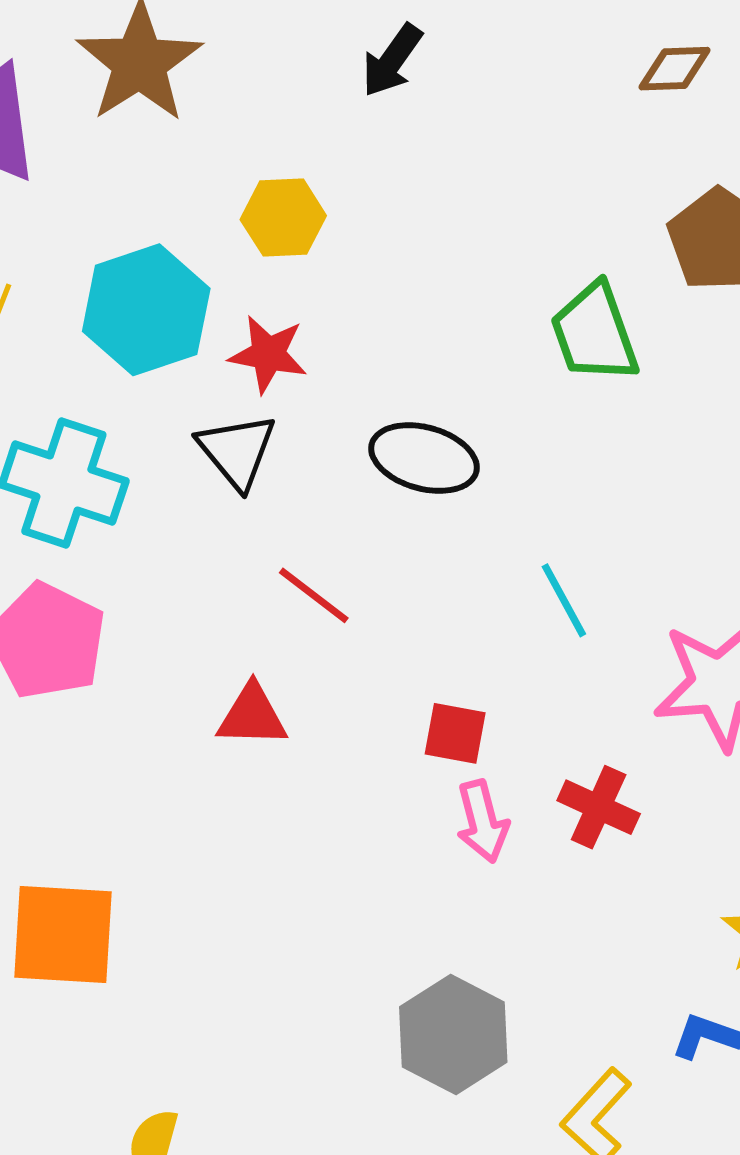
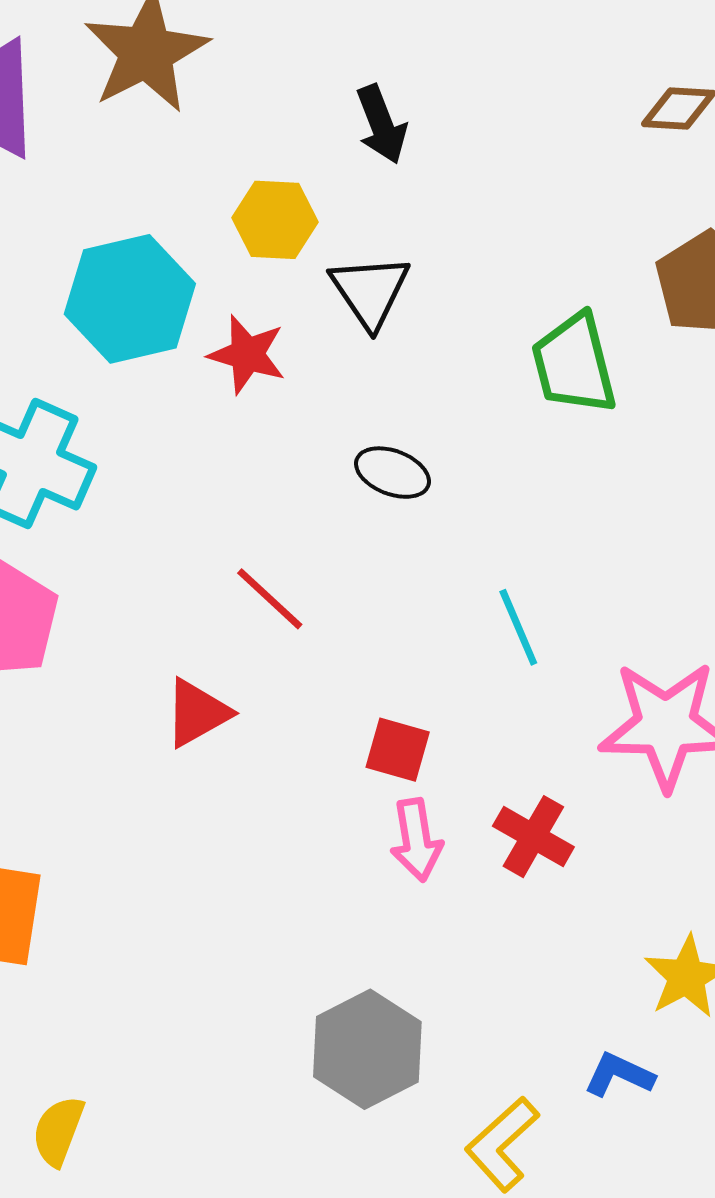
black arrow: (392, 60) -> (381, 124), moved, turned -62
black triangle: (237, 451) -> (370, 291), moved
black ellipse: (424, 458) -> (392, 473), size x0.7
red triangle: (252, 716) -> (197, 713), turned -36

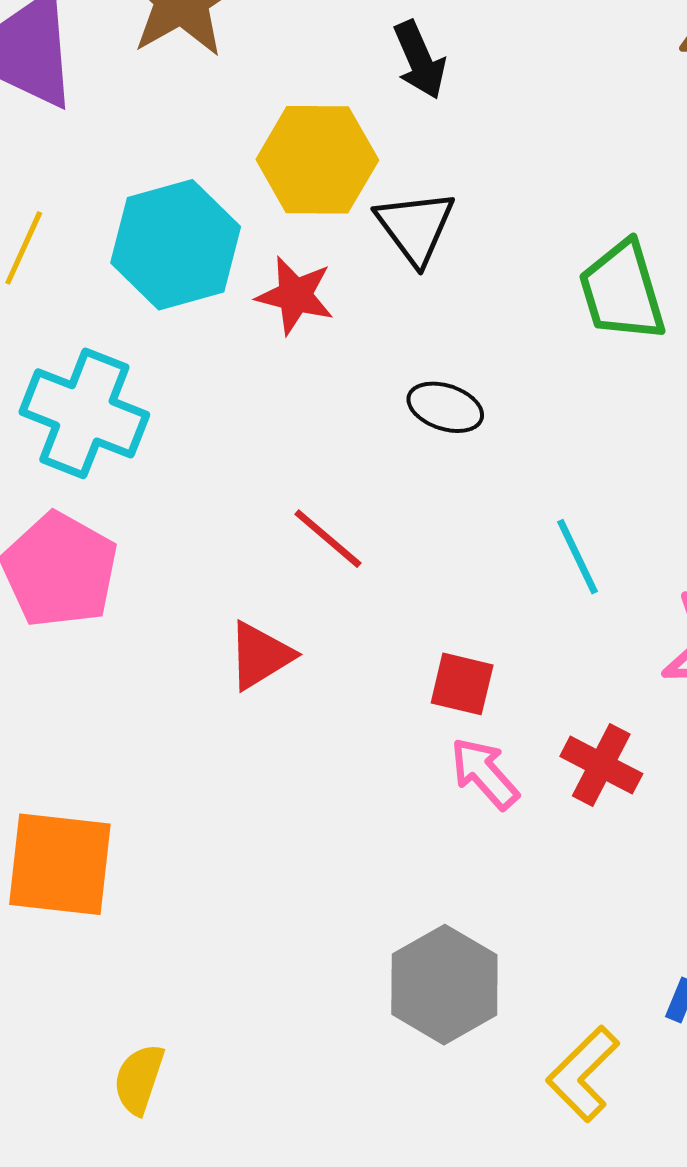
yellow hexagon: (275, 220) -> (317, 160), size x1.4
pink arrow: (416, 840) -> (485, 773), turned 150

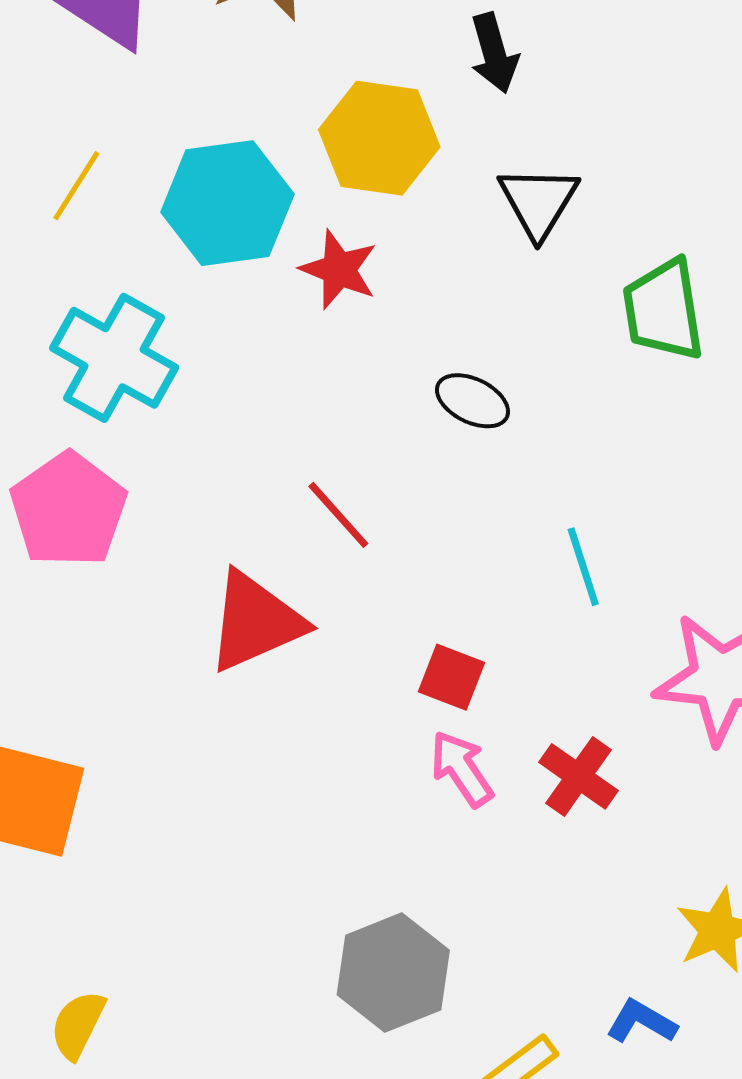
black triangle: (415, 227) -> (538, 202), moved
red triangle: (260, 656) -> (255, 622), size x1.5

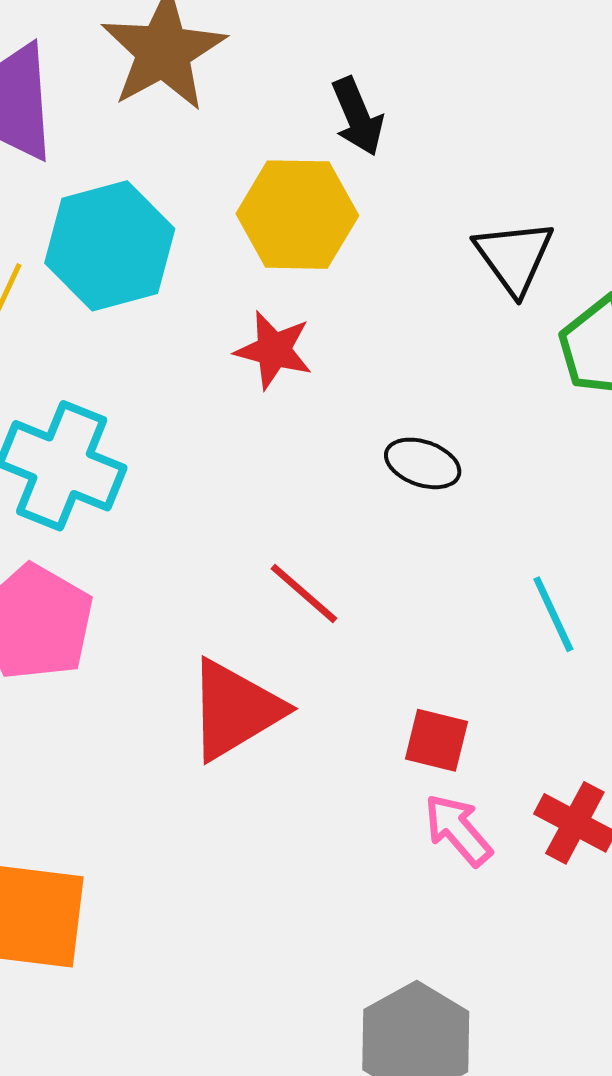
black arrow: (494, 53) -> (358, 117), moved
black triangle: (538, 202) -> (514, 257), moved
cyan hexagon: (227, 203) -> (110, 246), moved

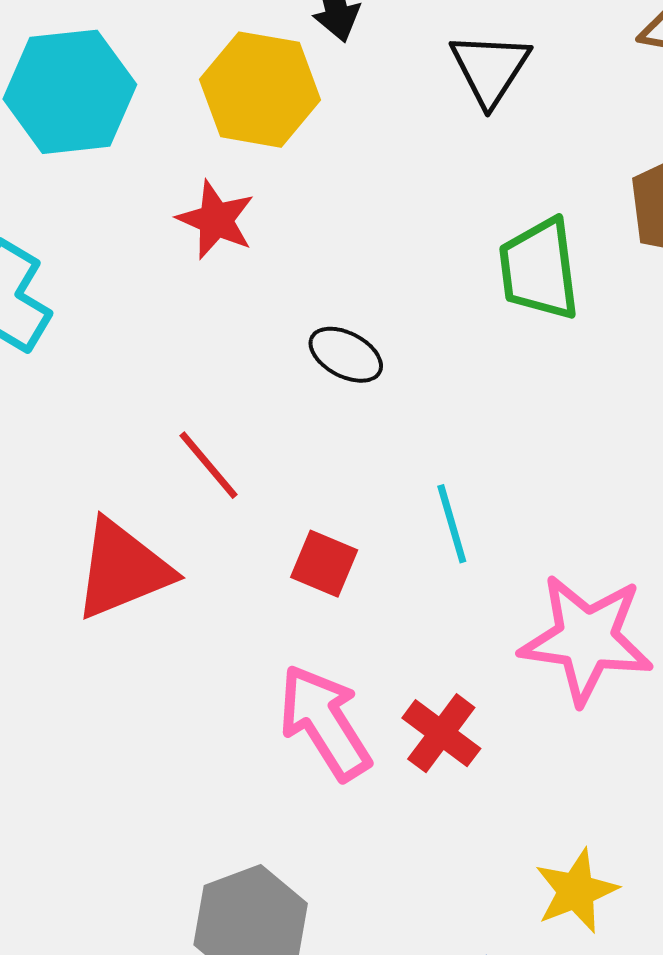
black triangle: (514, 257) -> (490, 69), moved
red square: (436, 740) -> (324, 564), moved
pink arrow: (458, 830) -> (325, 722), size x1.5

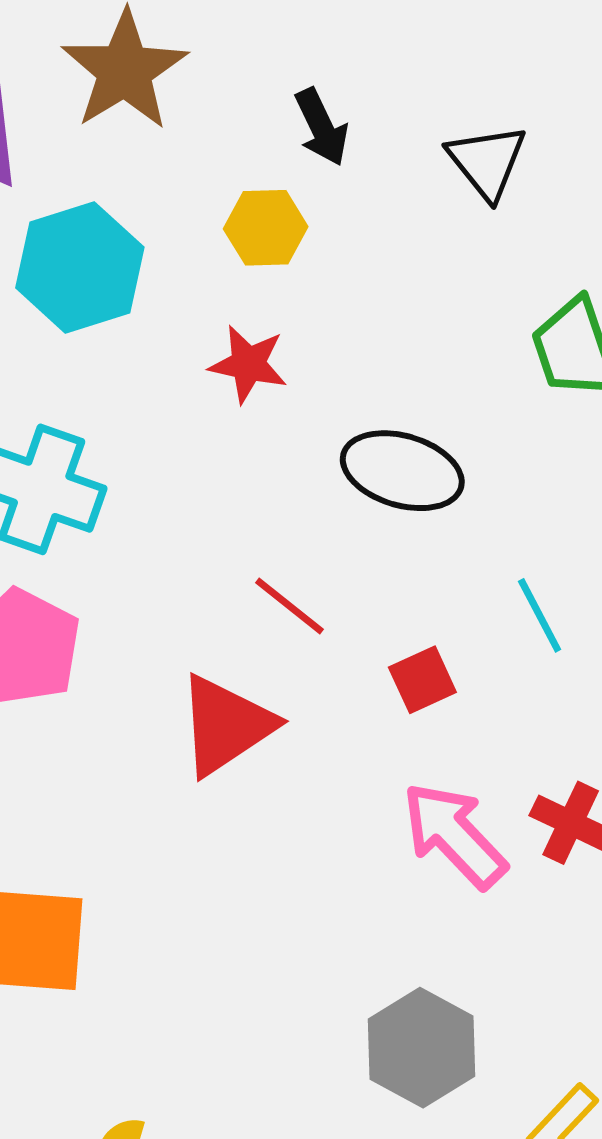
yellow hexagon: (260, 90) -> (266, 228), size x0.7
black ellipse: (346, 355) -> (402, 471), size x1.6
red square: (324, 564) -> (422, 680), turned -36

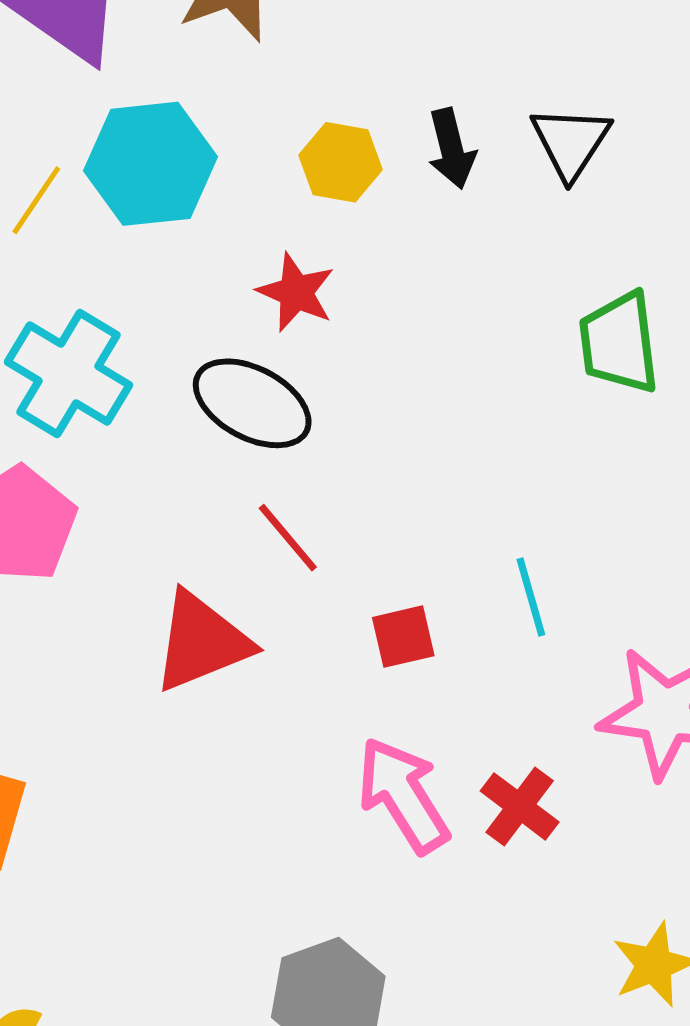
black arrow: (321, 127) -> (452, 149), moved
black ellipse: (402, 471) -> (252, 403), moved

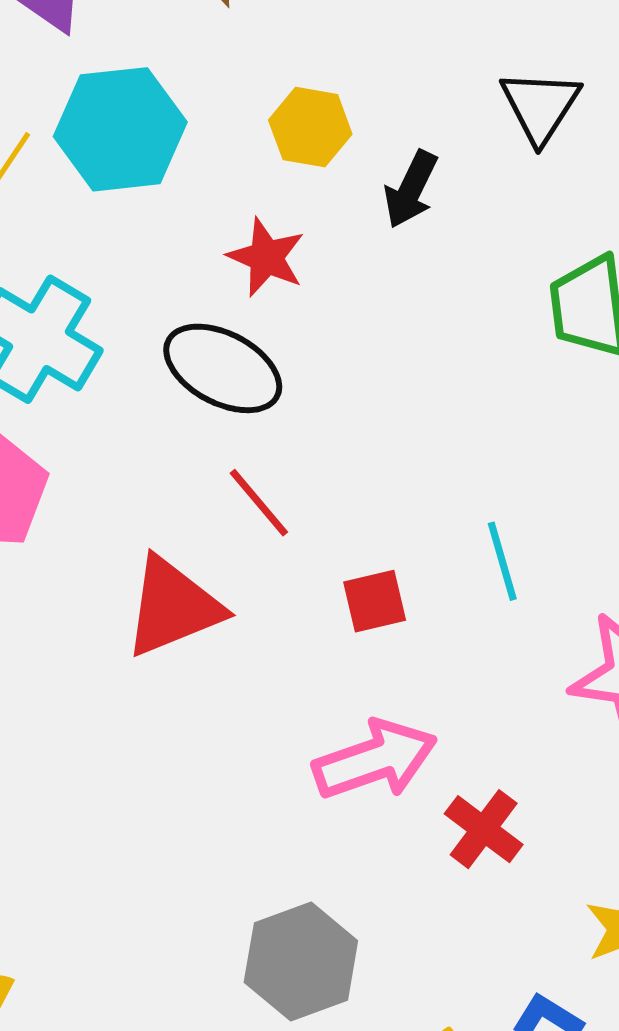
black arrow: (452, 149) -> (411, 189), moved, turned 40
pink arrow: (403, 795) -> (375, 760), turned 103
red cross: (520, 806) -> (484, 829), moved

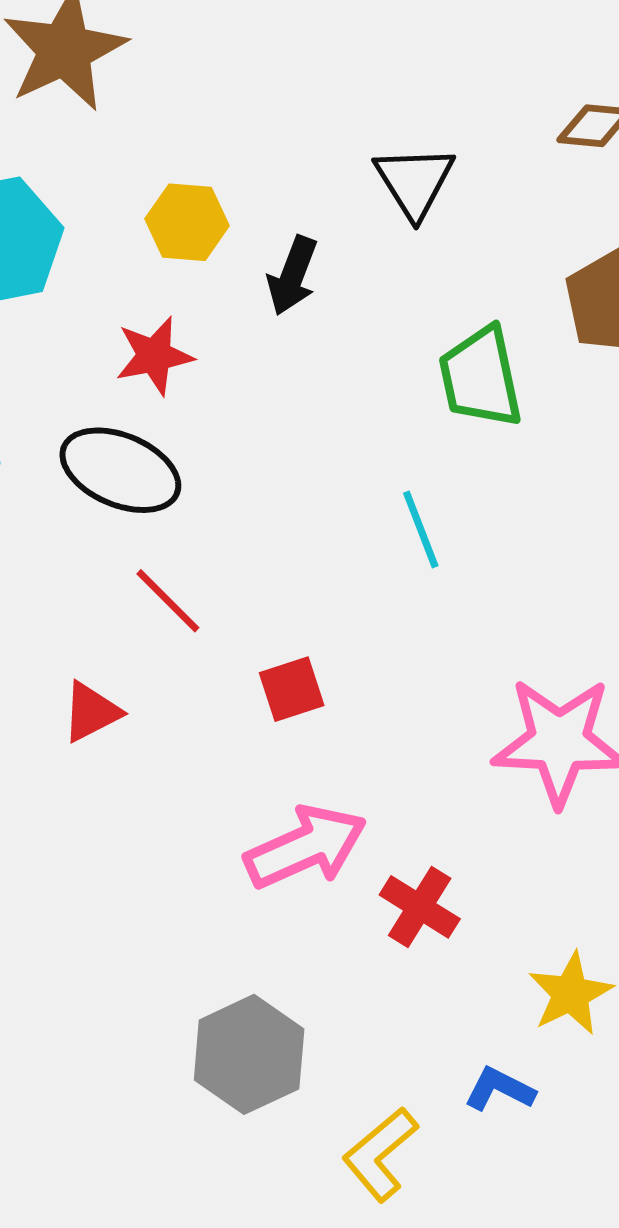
red star: (266, 257) -> (154, 356), turned -30
cyan line: (502, 561) -> (421, 529), moved
red triangle: (173, 607) -> (91, 712), size x0.6

